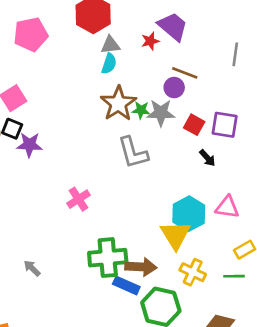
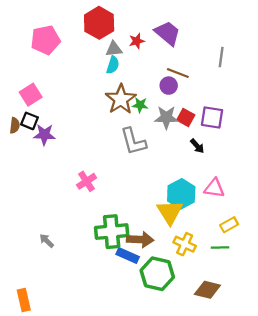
red star: (150, 41) -> (137, 41), moved
gray star: (161, 113) -> (166, 117), moved

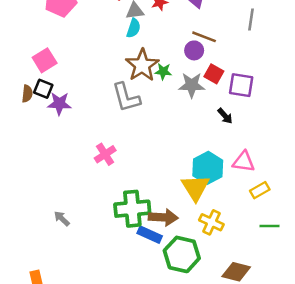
red square: (186, 117) -> (214, 74), moved
gray L-shape: (133, 141) -> (126, 97), moved
yellow rectangle: (229, 225) -> (260, 190), moved
green line: (220, 248) -> (270, 226), moved

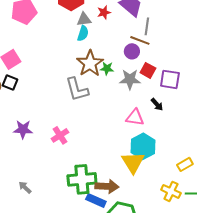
gray line: (251, 19) -> (147, 26), moved
purple star: (59, 104) -> (23, 129), moved
pink triangle: (244, 162) -> (135, 117), moved
yellow cross: (211, 222) -> (171, 191), moved

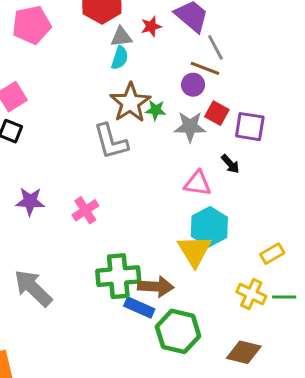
gray line: (147, 26) -> (215, 47), turned -36
gray arrow: (25, 187) -> (33, 288), size x2.0

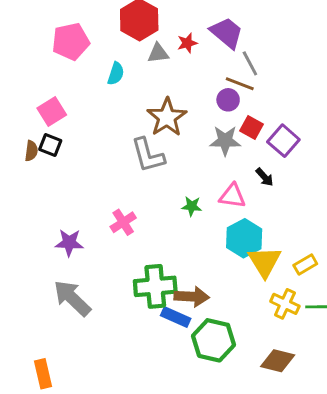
cyan semicircle: (120, 58) -> (116, 74), moved
green star: (156, 110) -> (192, 206), moved
purple square: (250, 127) -> (283, 141), turned 32
purple star: (30, 201) -> (69, 243), moved
yellow triangle: (195, 251) -> (265, 262), moved

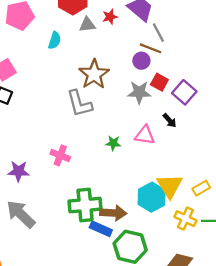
pink cross: (123, 222) -> (60, 155), turned -36
cyan hexagon: (244, 238) -> (152, 197), moved

